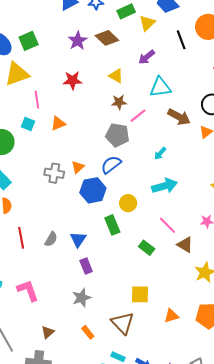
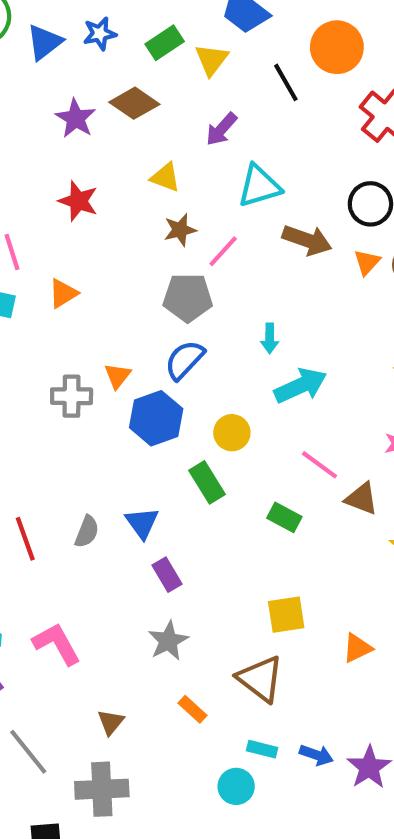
red star: (73, 80) -> (78, 201), turned 30
cyan arrow: (160, 153) -> (270, 338), moved, turned -32

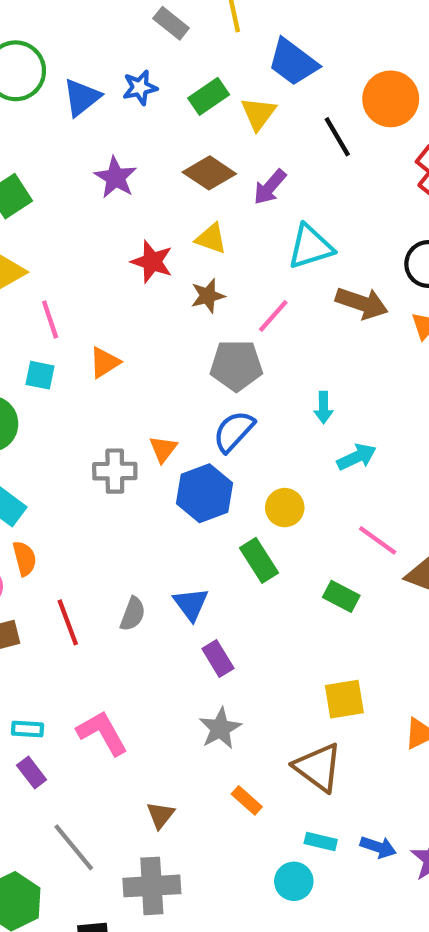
brown diamond: (134, 103) -> (209, 173), moved
red star: (78, 201) -> (152, 262), moved
brown star: (180, 230) -> (208, 296), moved
cyan arrow: (301, 386) -> (357, 457), size x0.7

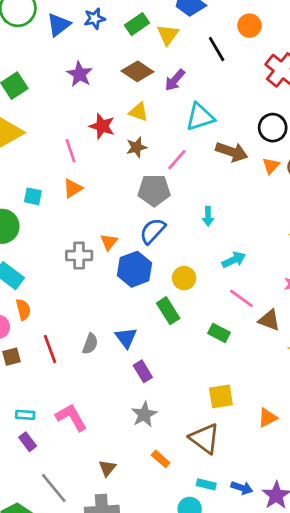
orange circle: (391, 99) -> (249, 26), size x0.7
pink line: (50, 319) -> (71, 151), moved
cyan arrow: (357, 457) -> (234, 260), moved

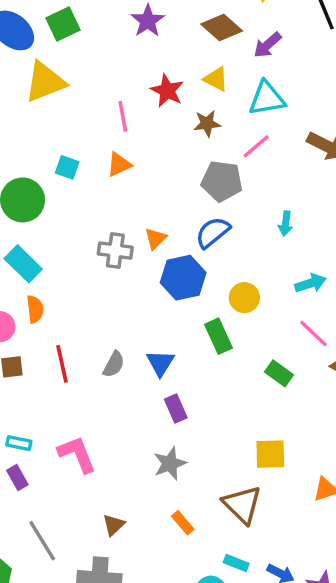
cyan triangle: (200, 117) -> (267, 98), moved

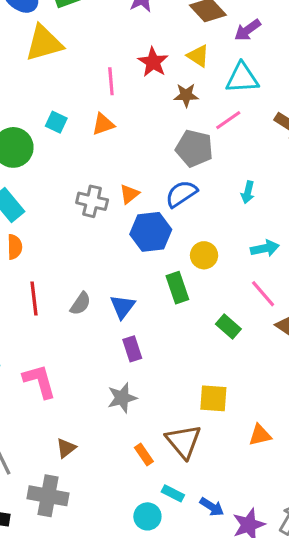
orange rectangle: (183, 523) -> (144, 454), moved

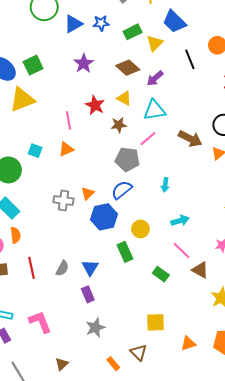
purple rectangle: (132, 349) -> (88, 294), moved
brown triangle: (184, 441) -> (139, 352), size x0.7

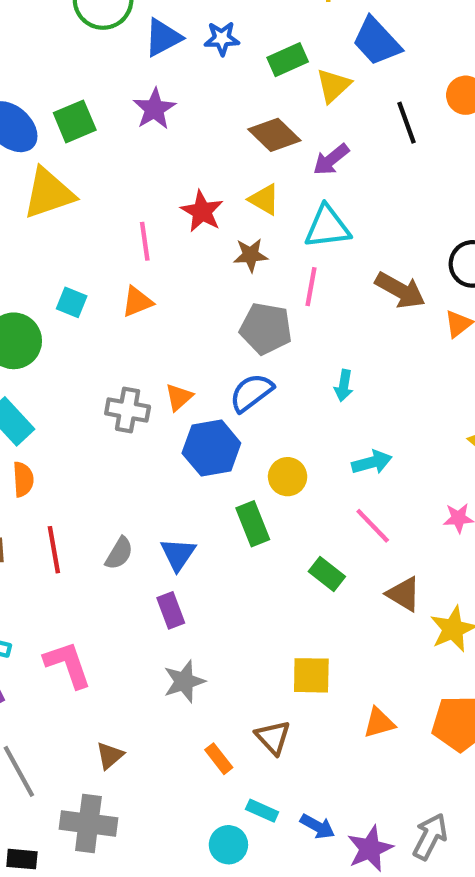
purple star: (84, 63) -> (154, 109), moved
pink line: (148, 139) -> (311, 287), turned -42
brown triangle: (200, 270) -> (404, 594), moved

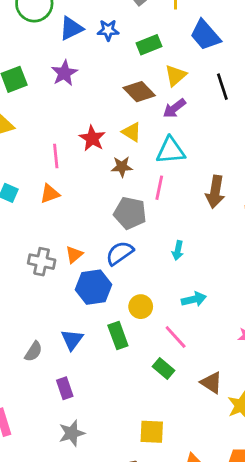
yellow triangle: (333, 86) -> (176, 75), moved
brown arrow: (400, 290) -> (215, 192), turned 68
pink line: (373, 526) -> (176, 337), moved
blue triangle: (178, 554) -> (72, 340), moved

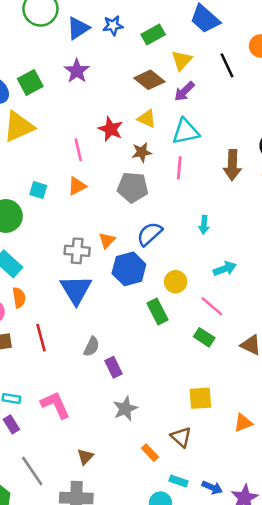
gray pentagon: (130, 213) -> (133, 187), moved
blue triangle: (72, 340) -> (76, 290), moved, size x1.5
gray semicircle: (33, 351) -> (92, 347), moved

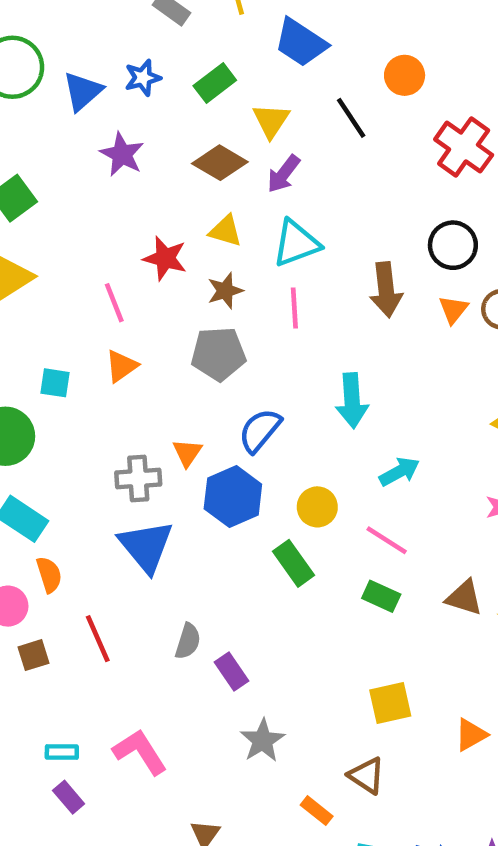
purple star: (77, 71) -> (122, 154), moved
cyan arrow: (204, 225) -> (352, 401), size x1.6

